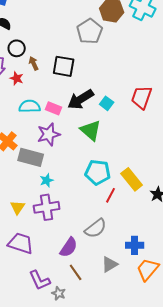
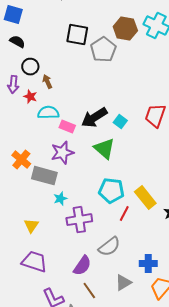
black square: (64, 66) -> (77, 35), moved
cyan semicircle: (30, 106) -> (48, 113), moved
purple cross: (47, 207) -> (79, 220), moved

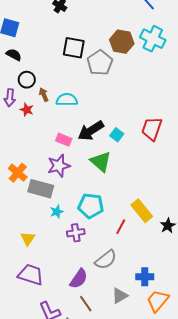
cyan semicircle: (48, 113) -> (67, 100), moved
cyan pentagon: (111, 191) -> (91, 206), moved
purple cross: (79, 220) -> (76, 233), size x0.7

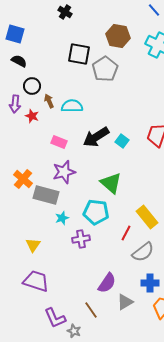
brown hexagon: (122, 42) -> (118, 36), moved
pink rectangle: (64, 140) -> (59, 142), moved
green triangle: (101, 162) -> (111, 183), moved
gray semicircle: (106, 260) -> (143, 252), moved
purple semicircle: (79, 279) -> (107, 283), moved

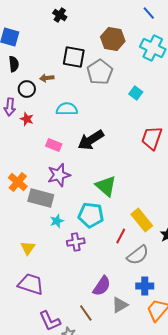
black semicircle: (19, 61) -> (14, 64), turned 56
brown arrow: (49, 101) -> (47, 78), moved, turned -72
cyan square: (122, 141) -> (136, 93), moved

